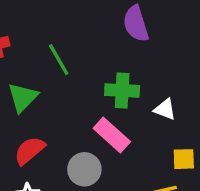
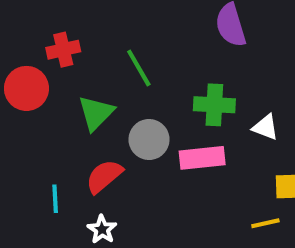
pink rectangle: (112, 135) -> (202, 158), turned -48
gray circle: (84, 169) -> (149, 140), moved

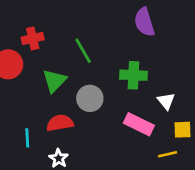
white triangle: (265, 127) -> (166, 101), moved, turned 30
pink rectangle: (202, 158) -> (139, 124), moved, turned 32
red semicircle: (104, 176) -> (60, 123), turned 30

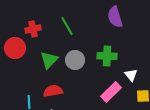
green line: (83, 51) -> (67, 26), moved
gray circle: (90, 98) -> (75, 60), moved
pink rectangle: (139, 124) -> (111, 92), turned -70

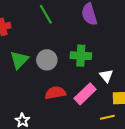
green line: (67, 26) -> (46, 14), moved
red semicircle: (53, 91) -> (55, 93), moved

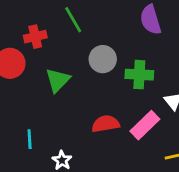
green line: (46, 14) -> (73, 20), moved
gray circle: (47, 60) -> (103, 59), moved

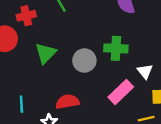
gray circle: (103, 59) -> (84, 60), moved
red semicircle: (106, 124) -> (67, 102), moved

